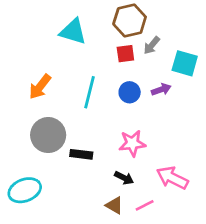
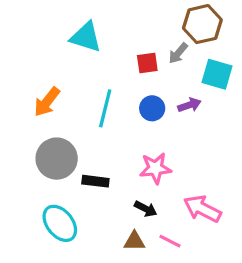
brown hexagon: (130, 21) -> (202, 24), moved
cyan ellipse: (25, 190) -> (60, 223), moved, turned 72
brown triangle: (114, 205) -> (134, 241), turned -30
pink line: (145, 205) -> (170, 241), turned 54

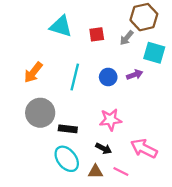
red square: (147, 63) -> (97, 34), moved
cyan ellipse: (60, 223) -> (67, 159), moved

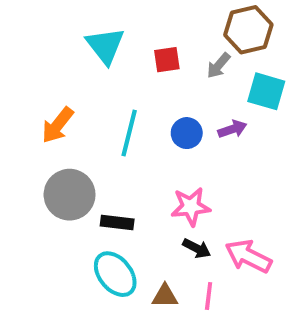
cyan triangle: (61, 26) -> (105, 46), turned 35
black arrow: (104, 148) -> (197, 248), moved
pink line: (121, 172) -> (209, 296), turned 70

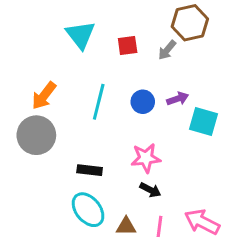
cyan square: (266, 91) -> (204, 122), moved
gray circle: (70, 195) -> (36, 135), moved
pink arrow: (248, 256) -> (202, 222), moved

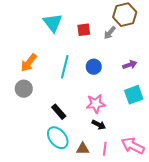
purple arrow: (178, 99) -> (130, 65), moved
cyan square: (204, 122) -> (134, 95), moved, turned -36
gray circle: (36, 135) -> (24, 89), size x0.7
black rectangle: (90, 170) -> (59, 112), turned 42

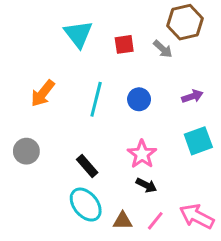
gray arrow: (110, 33) -> (163, 49), turned -88
gray circle: (24, 89) -> (26, 151), moved
pink star: (96, 104) -> (142, 154), turned -30
pink line: (105, 149) -> (155, 221), turned 32

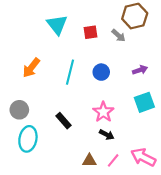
cyan ellipse: (86, 205) -> (28, 139), moved, turned 50

